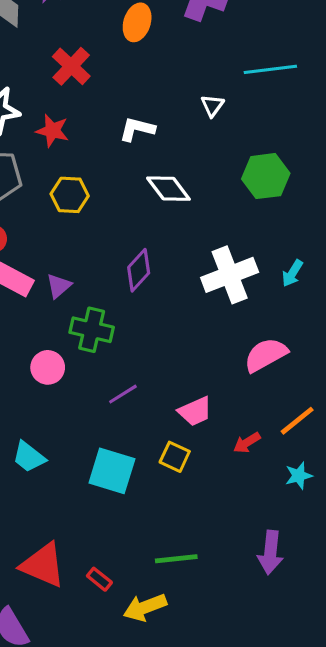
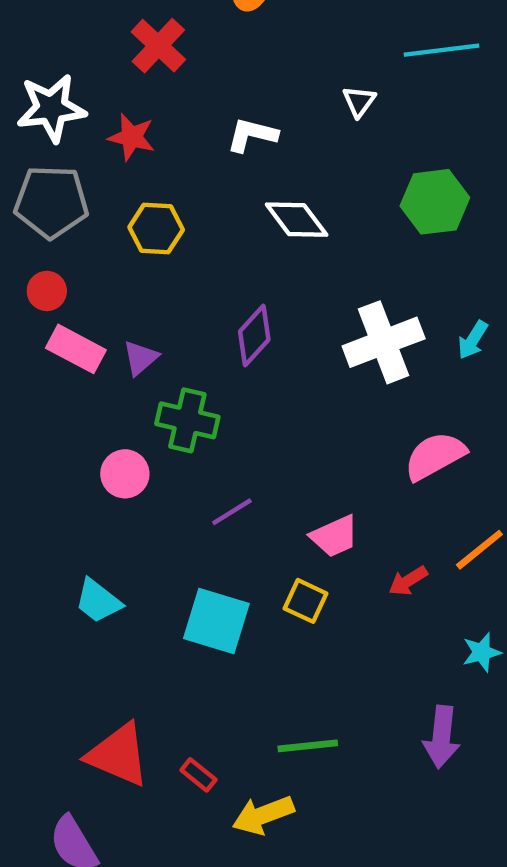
cyan star: (299, 476) -> (482, 652), moved

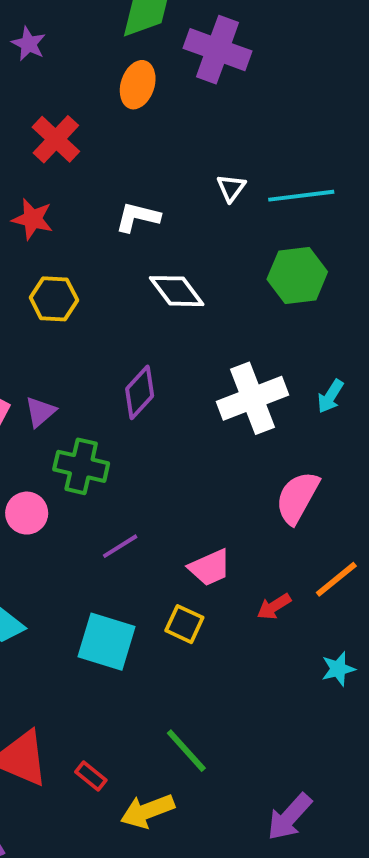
cyan line: (442, 50) -> (301, 196), moved
pink semicircle: (435, 456) -> (297, 498), turned -32
purple arrow: (442, 737) -> (290, 817), moved, turned 36
green line: (308, 746) -> (186, 751), turned 54

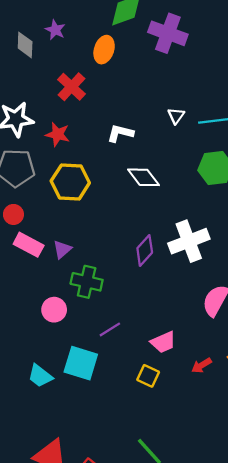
orange ellipse: (138, 85) -> (104, 50), moved
yellow hexagon: (54, 299) -> (70, 182), size x1.4
purple diamond: (140, 392) -> (145, 250), moved
cyan square: (106, 642) -> (81, 363), moved

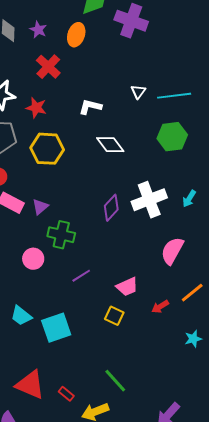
purple star: (55, 30) -> (38, 30), moved
cyan square: (81, 363) -> (56, 328), moved, turned -36

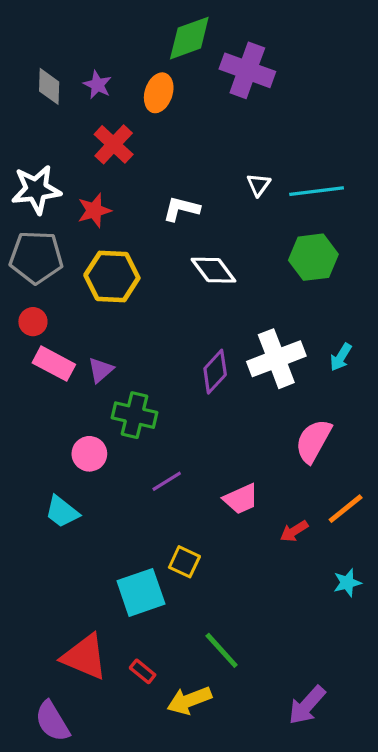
red star: (36, 108) -> (94, 210), turned -30
cyan trapezoid: (21, 316) -> (62, 512), moved
yellow square: (114, 316) -> (184, 562), moved
cyan square: (56, 328) -> (141, 592), moved

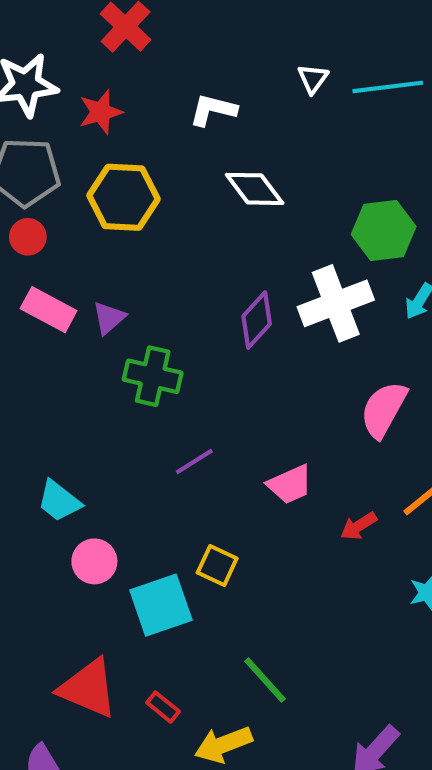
green hexagon: (313, 257) -> (384, 231), moved
red circle: (33, 322) -> (28, 237), moved
pink circle: (89, 454) -> (94, 561), moved

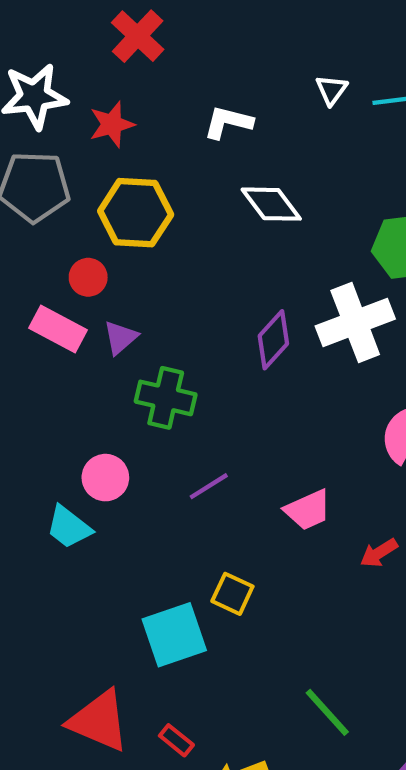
red circle: (28, 237) -> (88, 277), moved
pink circle: (94, 561) -> (105, 478), moved
green line: (265, 680) -> (327, 712), moved

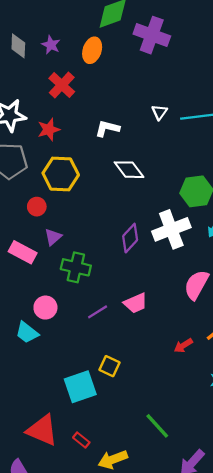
pink rectangle: (58, 329) -> (23, 252), moved
pink trapezoid: (308, 510) -> (136, 303), moved

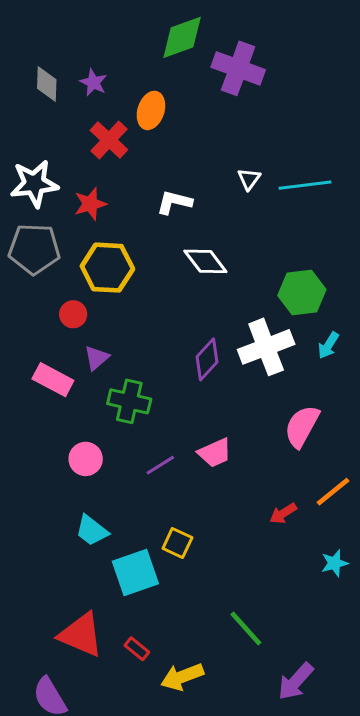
orange ellipse: (92, 50) -> (151, 110), moved
cyan trapezoid: (27, 332) -> (92, 530), moved

